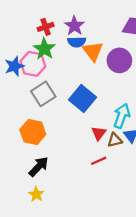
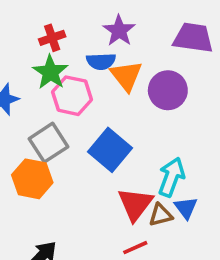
purple star: (74, 26) -> (119, 31), moved
pink hexagon: (33, 64) -> (72, 96), moved
orange hexagon: (33, 132) -> (32, 179), moved
red triangle: (99, 133) -> (135, 204), size x1.5

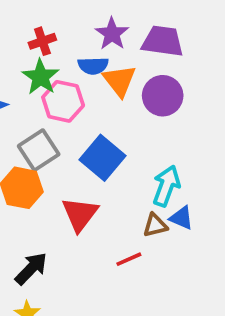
purple trapezoid: (193, 38) -> (163, 41), moved
red triangle: (135, 204) -> (80, 214), moved
blue triangle: (186, 208) -> (181, 218), turned -30

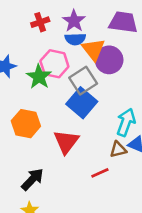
purple star: (112, 34) -> (74, 21), moved
green star: (41, 77) -> (39, 77), moved
purple circle: (163, 96) -> (109, 60), moved
gray square: (39, 150) -> (83, 81), moved

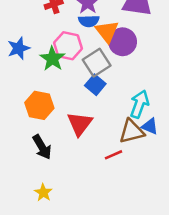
blue square: (82, 103) -> (95, 85), size x0.7
brown triangle: (118, 149) -> (132, 131), size x1.5
black arrow: (32, 179) -> (42, 147), moved, turned 105

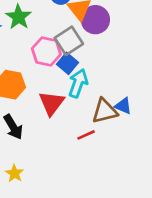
pink hexagon: (68, 46) -> (46, 51), moved
green star: (52, 59) -> (18, 17), moved
cyan arrow: (140, 104) -> (78, 83), moved

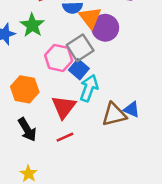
red line: (86, 135) -> (65, 137), moved

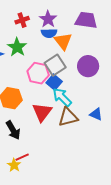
purple circle: (105, 28) -> (88, 66), moved
cyan arrow: (89, 88) -> (62, 97), turned -65
brown triangle: (114, 115) -> (68, 117), moved
red line: (65, 137) -> (22, 157), moved

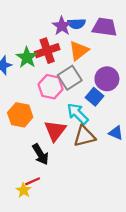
red cross: (22, 20) -> (47, 51), moved, size x1.5
blue semicircle: (49, 33) -> (76, 24), moved
orange triangle: (63, 41) -> (79, 51), turned 30
blue square: (54, 82) -> (95, 97), moved
black arrow: (13, 130) -> (40, 154), moved

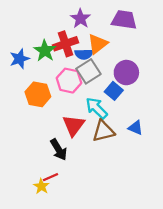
blue semicircle: (76, 24) -> (84, 54), moved
orange hexagon: (20, 115) -> (38, 94), moved

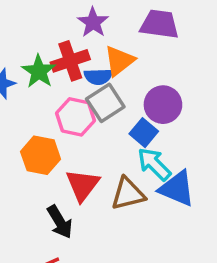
orange hexagon: (38, 94) -> (41, 155), moved
cyan arrow: (97, 108) -> (154, 164), moved
blue triangle: (136, 128) -> (177, 189), size x1.6

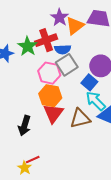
orange triangle: (119, 61) -> (75, 26), moved
orange hexagon: (41, 155) -> (50, 96), moved
black arrow: (60, 222) -> (25, 126), moved, turned 48

